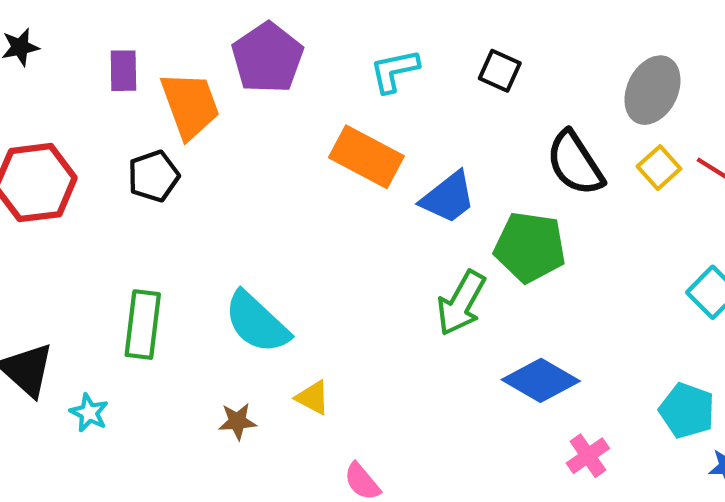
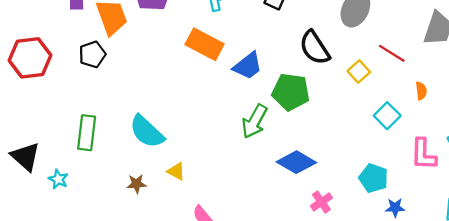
yellow square: (659, 168) -> (359, 71), moved

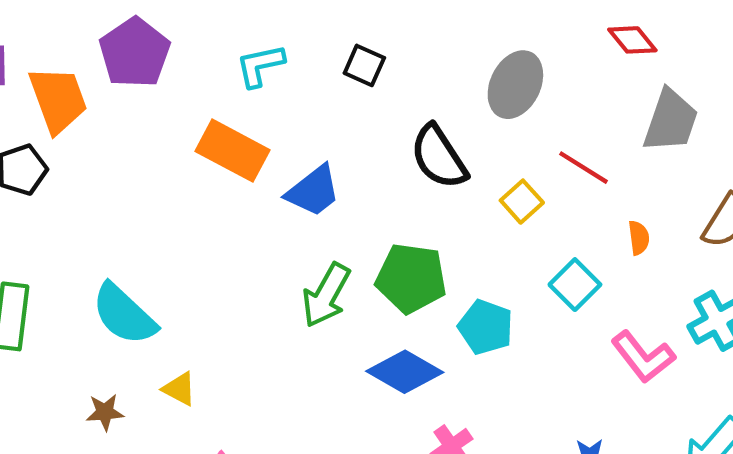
green pentagon: (291, 92) -> (411, 278), moved
pink L-shape: (423, 154) -> (643, 357), turned -40
cyan pentagon: (374, 178) -> (486, 327), moved

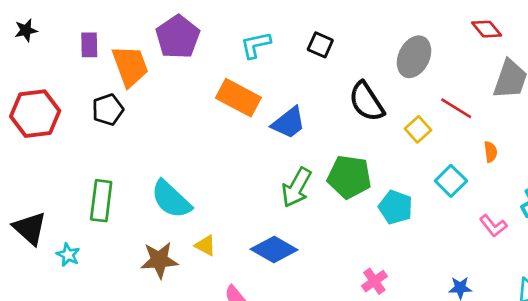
pink L-shape: (643, 357) -> (493, 226), size x0.7
blue diamond: (405, 372) -> (274, 249), moved
brown star: (105, 412) -> (159, 260), size x1.6

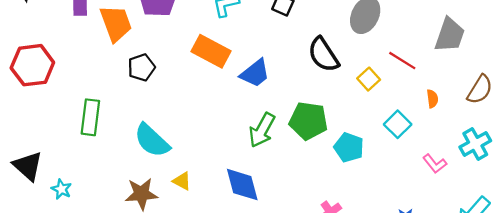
black pentagon: (108, 110) -> (141, 67), moved
green rectangle: (101, 201) -> (90, 117), moved
blue diamond: (274, 249) -> (242, 185), turned 45

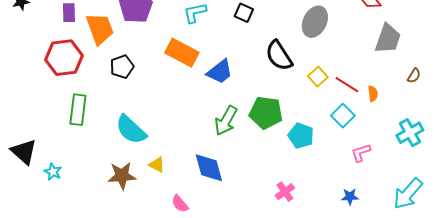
red line: (402, 61) -> (347, 85), moved
red hexagon: (32, 65) -> (64, 58), moved
brown semicircle: (480, 89) -> (414, 76), moved, size x0.6
pink L-shape: (435, 164) -> (361, 153), moved, turned 110

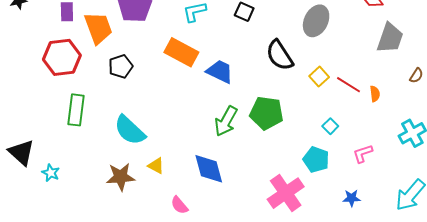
blue trapezoid: (220, 72) -> (220, 71), turned -116
cyan square: (343, 116) -> (330, 126), moved, size x0.7
cyan pentagon: (301, 136) -> (316, 160), moved
pink cross: (285, 192) -> (286, 193), size x1.8

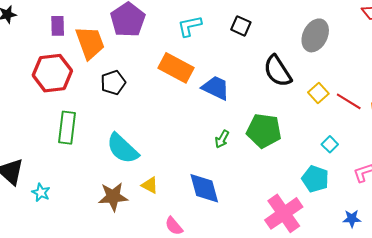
green arrow: (226, 121) -> (222, 139), size x0.6

